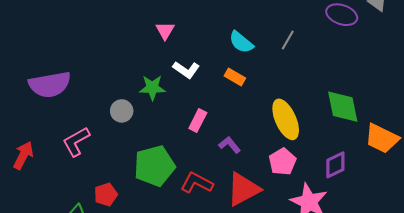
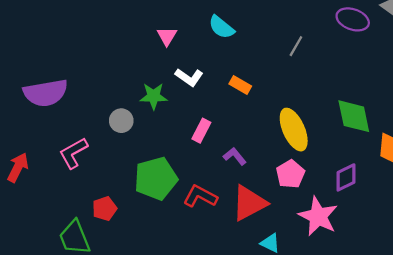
cyan semicircle: (241, 42) -> (221, 27), moved

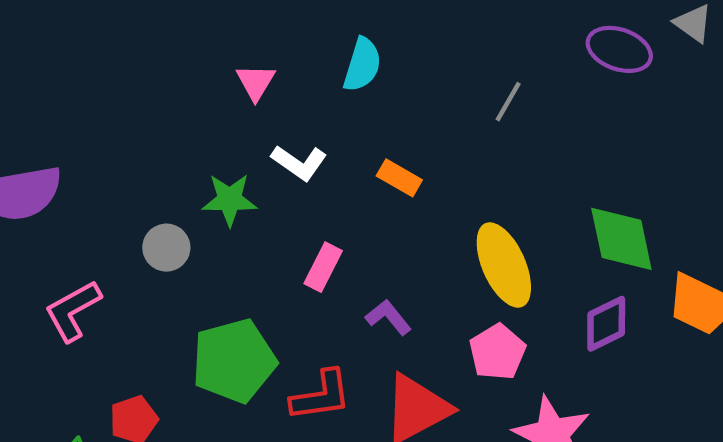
cyan semicircle: (221, 27) -> (362, 65), turned -112
purple diamond: (346, 177) -> (606, 324), moved
red L-shape: (200, 196) -> (321, 396), turned 144

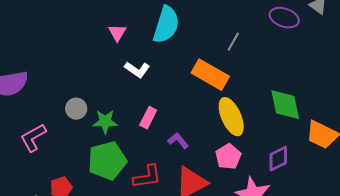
cyan semicircle: (362, 65) -> (166, 25), size x1.5
orange rectangle: (399, 178) -> (210, 75), moved, size x1.8
green star: (230, 200) -> (105, 122), moved
purple diamond: (606, 324) -> (278, 159), moved

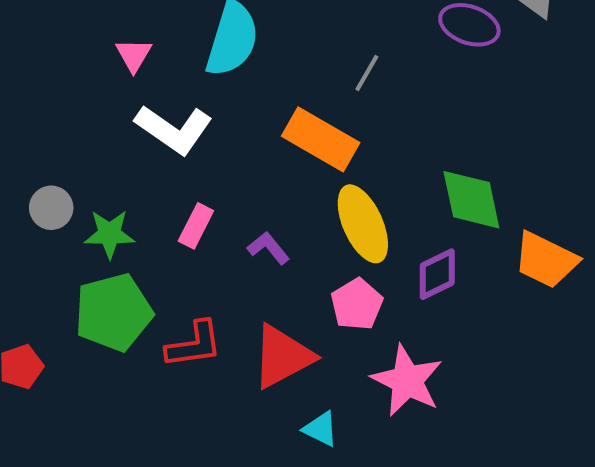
white L-shape: (137, 70) -> (174, 129), size x1.5
purple L-shape: (178, 141) -> (268, 248), moved
purple diamond: (278, 159) -> (437, 274), moved

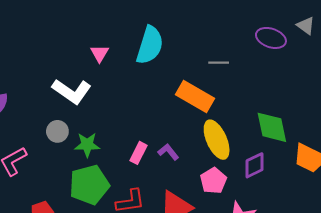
gray line: (367, 73) -> (219, 63), turned 60
white L-shape: (174, 129) -> (72, 91), moved
pink rectangle: (196, 226) -> (139, 153), moved

